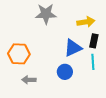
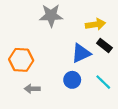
black rectangle: (94, 41) -> (104, 45), turned -64
cyan line: (93, 62) -> (103, 82), moved, turned -42

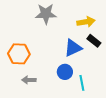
cyan line: (103, 82) -> (82, 83), moved, turned 35

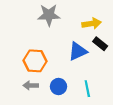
orange hexagon: (19, 54) -> (35, 61), moved
blue circle: (65, 72) -> (58, 87), moved

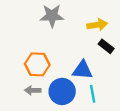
blue triangle: (78, 51) -> (82, 70), moved, turned 30
blue circle: (58, 87) -> (62, 91), size x1.5

